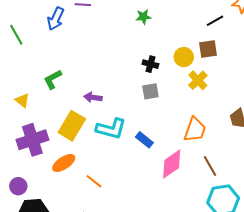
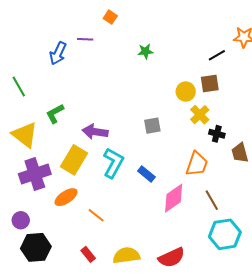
green line: (16, 35) -> (19, 86), moved
black cross: (150, 64) -> (217, 134), moved
purple arrow: (93, 97) -> (95, 132), size x1.4
yellow triangle: (22, 100) -> (25, 135), size x1.8
cyan L-shape: (111, 129) -> (113, 163), turned -76

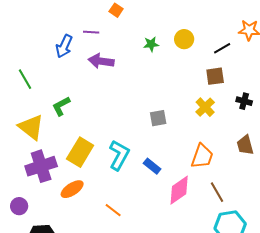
yellow circle: (186, 92) -> (184, 39), moved
purple arrow: (95, 132) -> (101, 61), moved
black cross: (217, 134) -> (244, 101), moved
orange line: (96, 215) -> (113, 210), moved
purple circle: (21, 220) -> (19, 206), moved

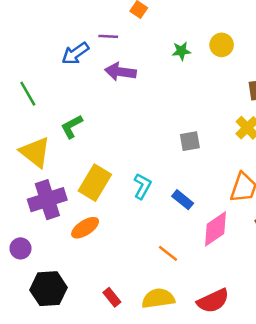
blue arrow: (64, 46) -> (75, 53), turned 30
cyan L-shape: (119, 155) -> (142, 186), size x0.7
orange line: (113, 210) -> (168, 253), moved

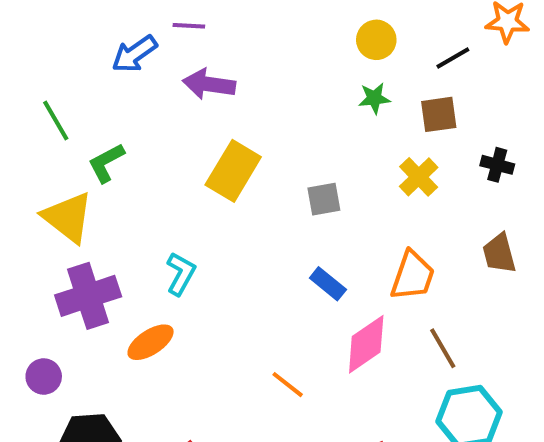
green star: (181, 51) -> (374, 98), moved
green L-shape: (72, 127) -> (106, 163), moved
yellow rectangle: (95, 183) -> (233, 171), moved
cyan L-shape: (142, 186) -> (181, 274), moved
blue rectangle: (183, 200) -> (328, 284), moved

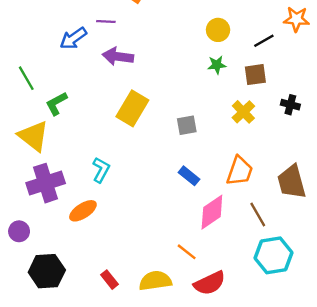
brown trapezoid: (499, 254) -> (292, 182), moved, size x1.4
orange line: (288, 385) -> (187, 252), moved

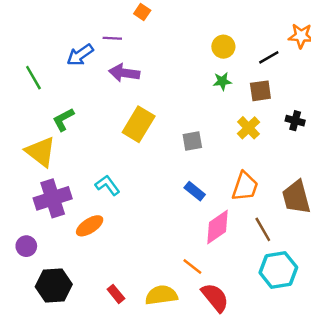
green line: (26, 78) -> (33, 78), moved
cyan L-shape: (101, 170) -> (108, 185), turned -65
red semicircle: (210, 283) -> (215, 298), turned -104

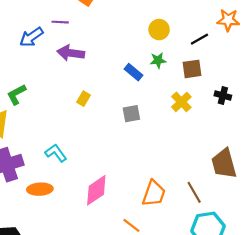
yellow rectangle: (139, 124) -> (84, 99), size x0.5
orange trapezoid: (245, 186) -> (154, 193), moved
blue rectangle: (195, 191) -> (134, 72), moved
orange ellipse: (90, 226) -> (40, 189), turned 30
pink diamond: (217, 227) -> (96, 190), moved

